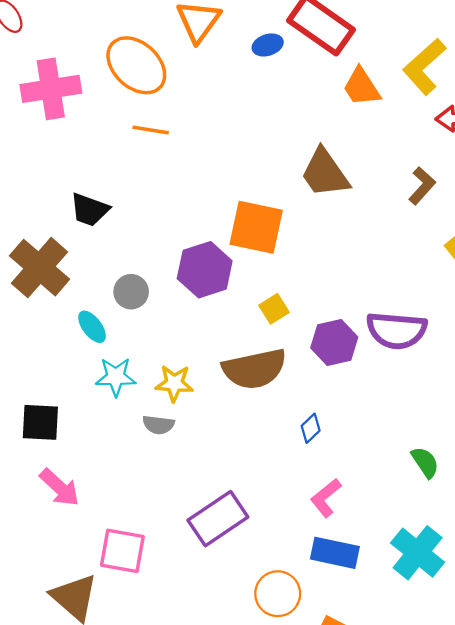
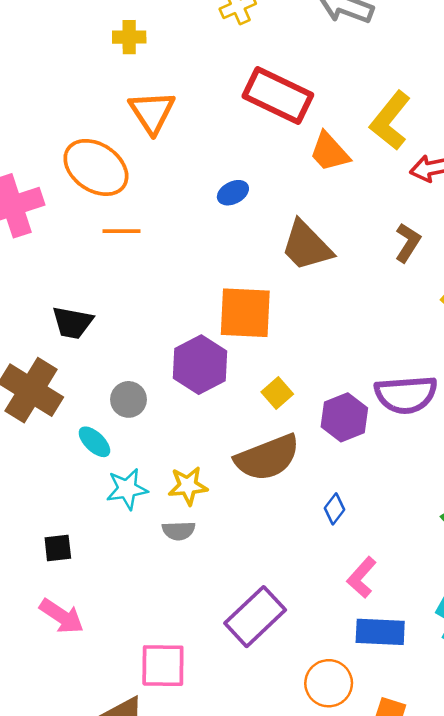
blue ellipse: (268, 45) -> (233, 193), moved
black square: (40, 422) -> (58, 548), size x0.7
pink arrow: (60, 487) -> (62, 616), moved

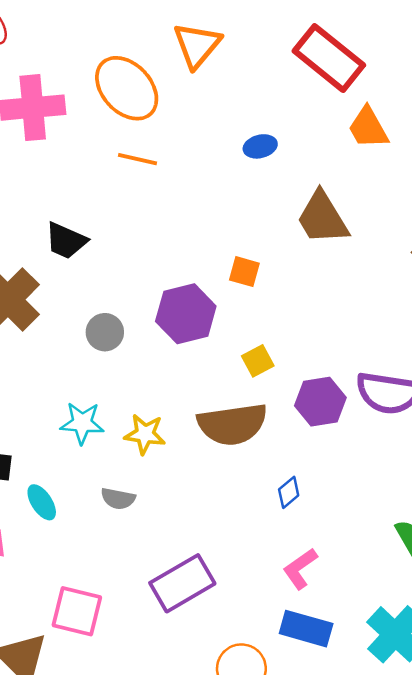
orange square: (245, 313) -> (244, 272), size x0.5
cyan ellipse: (94, 442) -> (42, 502), moved
gray semicircle: (179, 531) -> (118, 499), moved

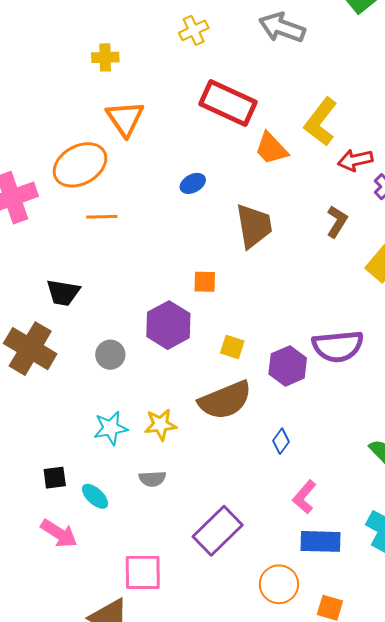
orange ellipse: (127, 88) -> (80, 165), turned -62
brown trapezoid: (322, 218) -> (254, 226), turned -144
yellow square: (258, 361) -> (232, 347), turned -30

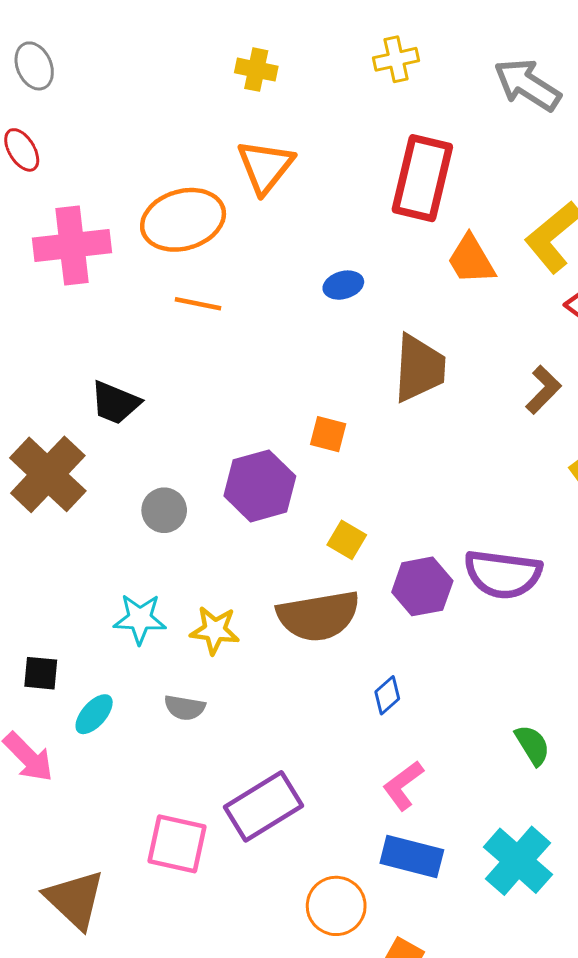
red rectangle: (228, 103) -> (422, 178), turned 66
cyan ellipse: (95, 496) -> (94, 714), turned 76
pink square: (143, 572) -> (177, 844), moved

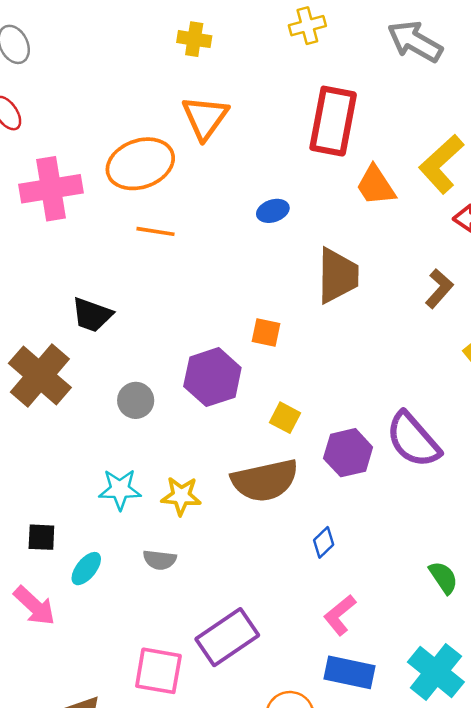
purple semicircle: (503, 574) -> (413, 440), turned 44

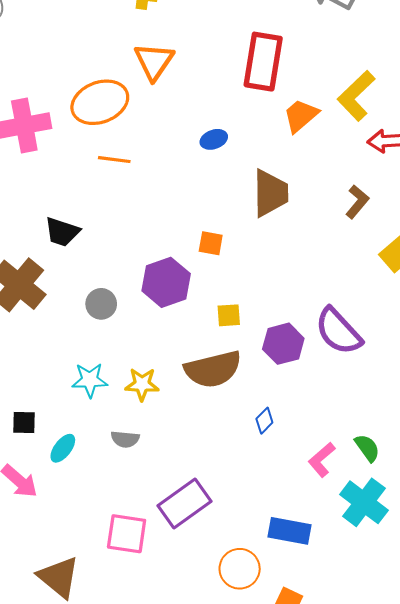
orange trapezoid: (376, 186) -> (301, 116), turned 84
yellow square: (285, 418) -> (229, 315), turned -30
pink L-shape: (340, 615) -> (322, 460), moved
cyan cross: (436, 672) -> (364, 502), moved

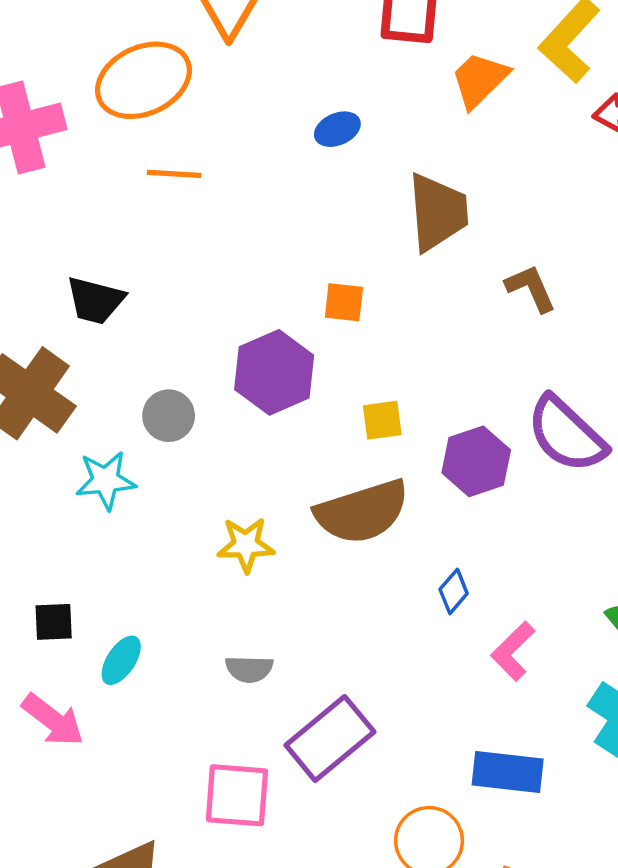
brown L-shape: (357, 202) -> (531, 288), moved, turned -60
cyan star: (90, 380) -> (106, 480), moved
gray semicircle: (125, 439) -> (249, 669), moved
pink L-shape: (322, 460) -> (513, 651), moved

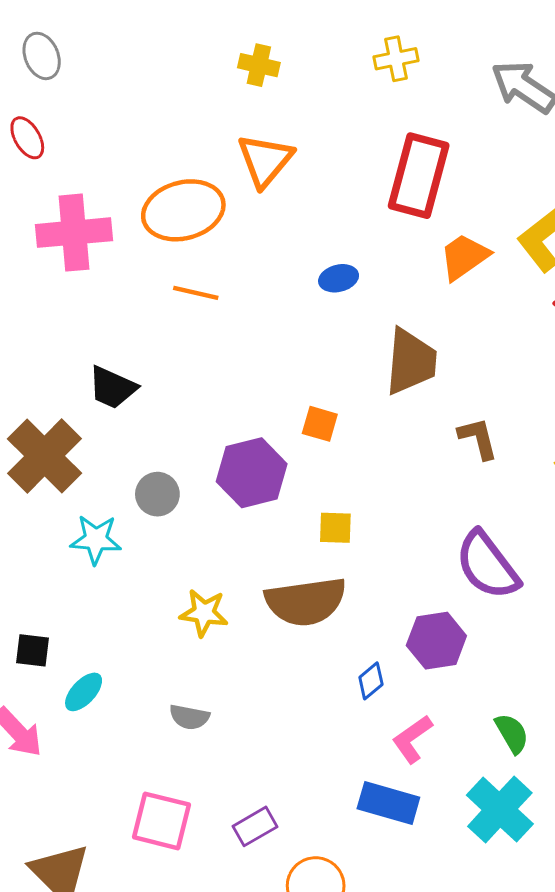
purple hexagon: (476, 461) -> (436, 641), moved
purple rectangle: (330, 738) -> (255, 826), moved, size x0.6
blue rectangle: (508, 772) -> (388, 803), moved

